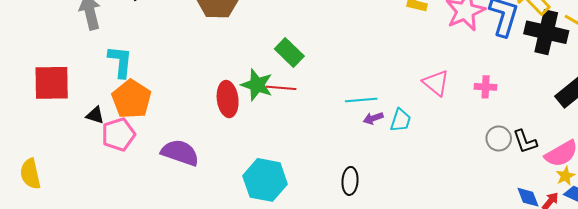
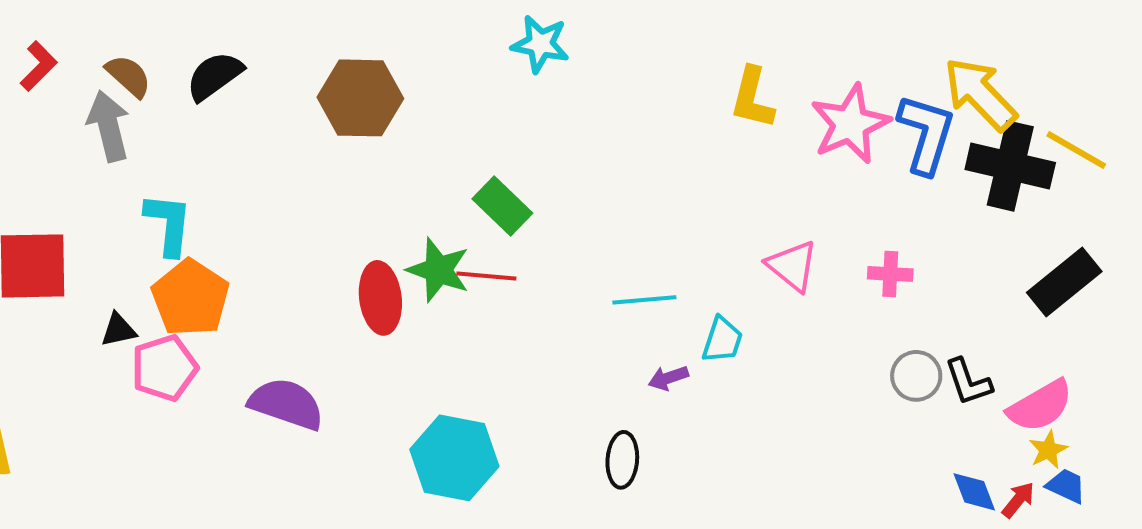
black triangle: (95, 115) -> (118, 330), turned -30
purple arrow: (373, 118) -> (668, 378), moved

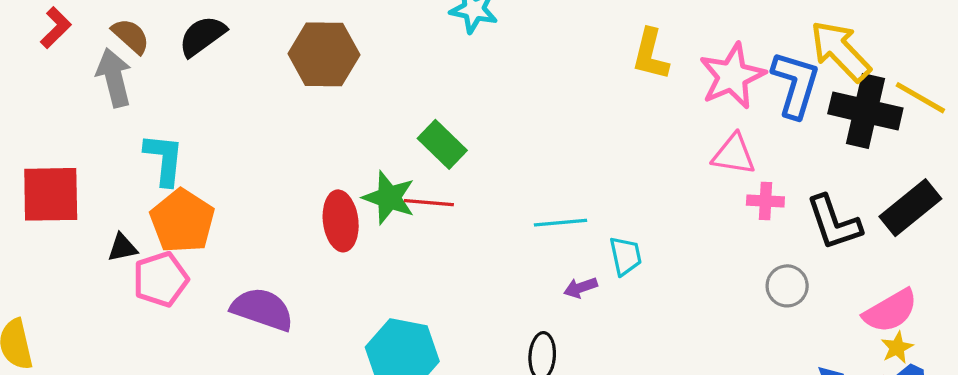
pink triangle: (792, 266) -> (734, 154), moved, turned -30
cyan trapezoid: (722, 340) -> (626, 256), turned -30
black L-shape: (968, 382) -> (834, 223), moved, size x1.4

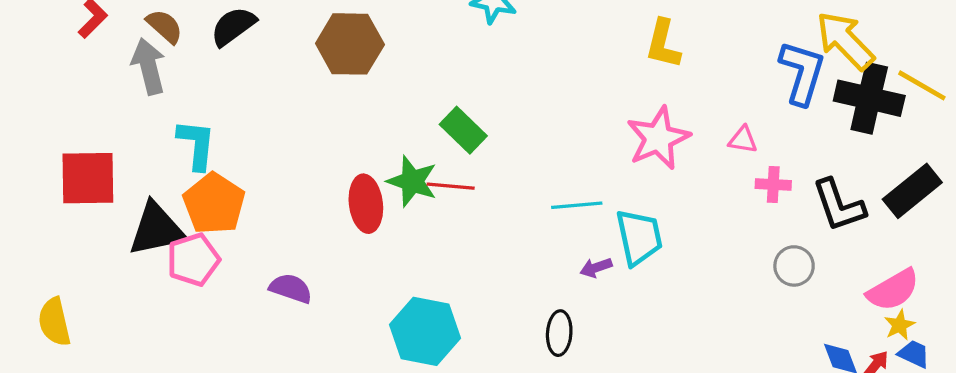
pink star: (732, 76) -> (658, 138), moved
pink triangle: (734, 154) -> (743, 140), size x0.7
black triangle: (122, 248) -> (157, 229), size x2.0
cyan trapezoid: (626, 256) -> (639, 237), size x1.5
purple semicircle: (262, 309) -> (291, 288), size x0.7

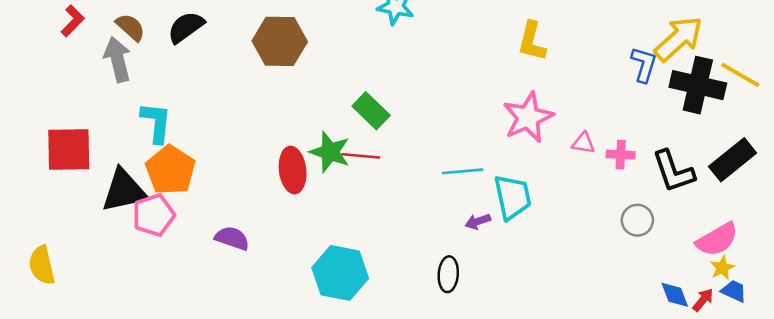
yellow arrow: (845, 41) -> (679, 39), turned 92
blue L-shape: (802, 73) -> (644, 65), size x0.7
pink triangle: (743, 140) -> (583, 143), moved

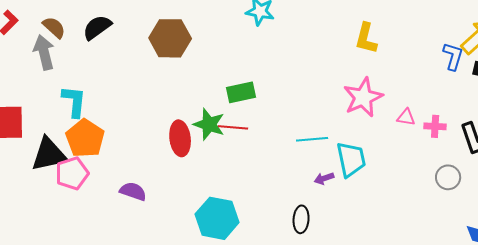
green rectangle: (371, 111) -> (241, 92), turned -56

